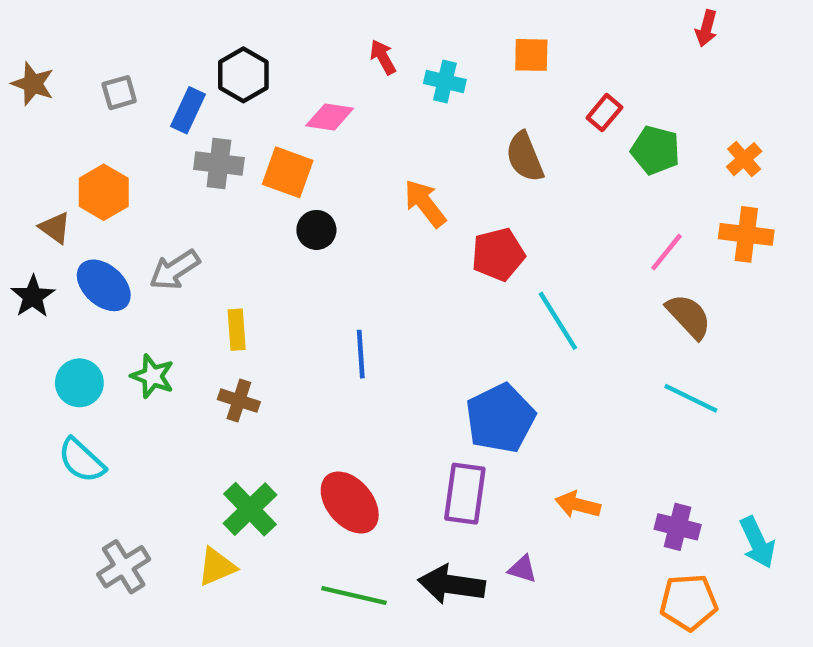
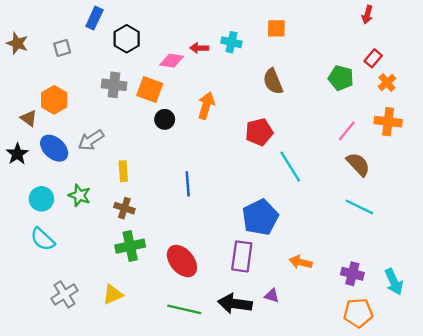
red arrow: (383, 57) -> (199, 48), moved, turned -60
blue rectangle: (188, 110) -> (94, 18), moved
red rectangle: (604, 113) -> (373, 58), moved
orange arrow: (425, 203) -> (206, 106), moved, turned 55
green cross: (250, 509) -> (130, 246), moved, turned 32

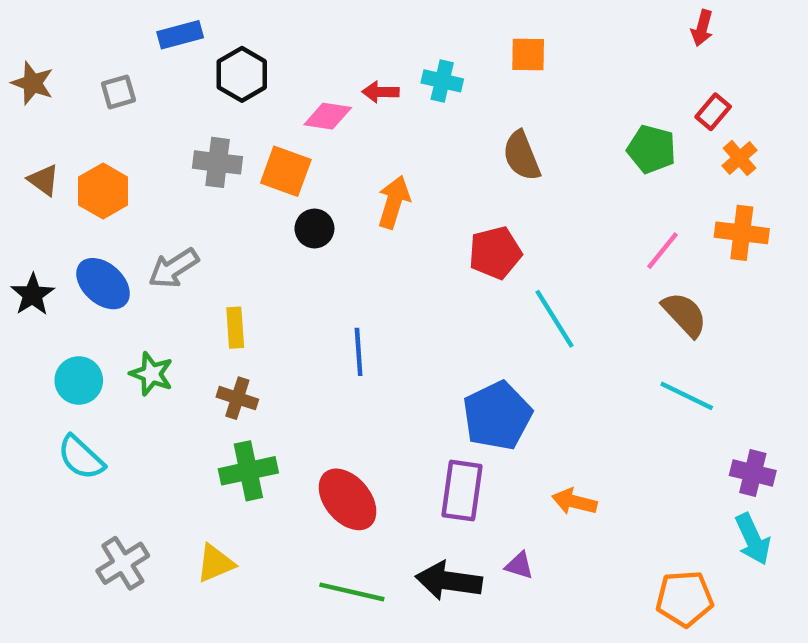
blue rectangle: (94, 18) -> (180, 35), turned 50
brown triangle: (29, 118) -> (44, 180), moved
purple cross: (352, 274) -> (753, 473), moved

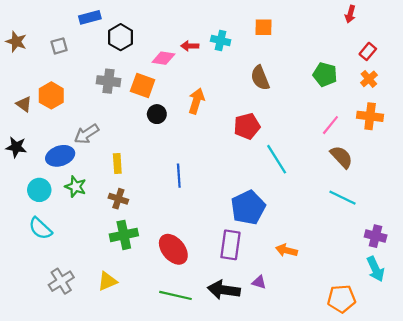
red rectangle: (713, 112) -> (368, 51), moved
brown triangle: (44, 180) -> (24, 104), moved
blue ellipse: (103, 284) -> (60, 156), moved, turned -60
black star: (33, 295) -> (16, 147), turned -30

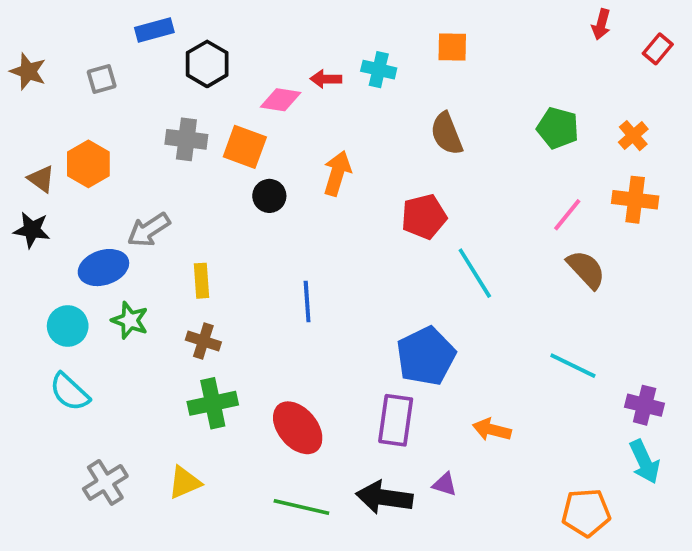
red rectangle: (368, 51) -> (658, 49), moved
black star: (16, 147) -> (32, 230), moved
cyan line: (343, 198) -> (573, 366), moved

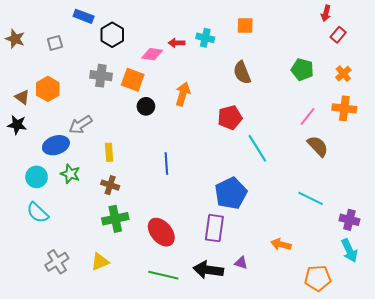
blue rectangle: (154, 30) -> (84, 16), turned 36
red rectangle: (658, 49) -> (338, 35), moved
orange arrow: (492, 430) -> (281, 244), moved

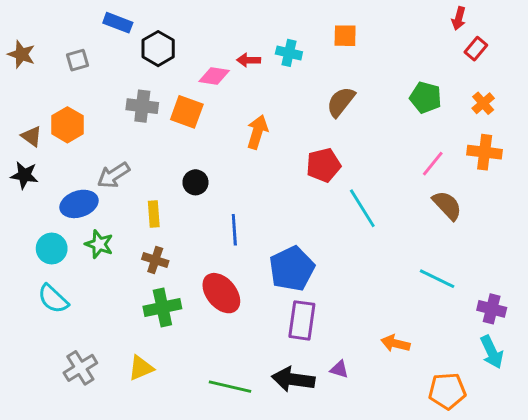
brown semicircle: (242, 73) -> (341, 102), turned 60
black circle: (146, 106) -> (195, 182), moved
blue pentagon: (231, 193) -> (292, 269), moved
red ellipse: (161, 232) -> (221, 293), moved

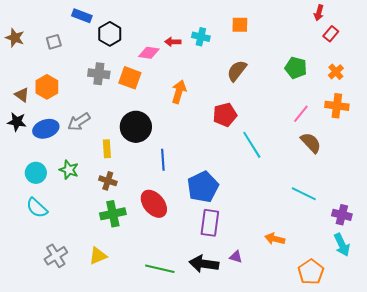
black circle: (195, 182) -> (136, 127), size x1.8
blue ellipse: (79, 204) -> (46, 129), moved
orange pentagon: (447, 391) -> (311, 272), turned -30

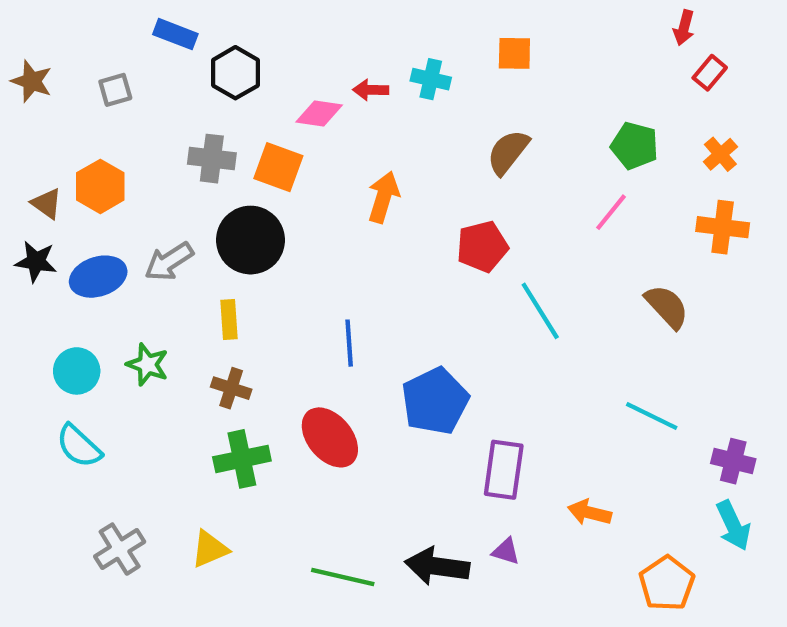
pink line: (301, 114) -> (611, 212), moved
black circle: (136, 127) -> (250, 240), moved
purple rectangle: (210, 223) -> (504, 470), moved

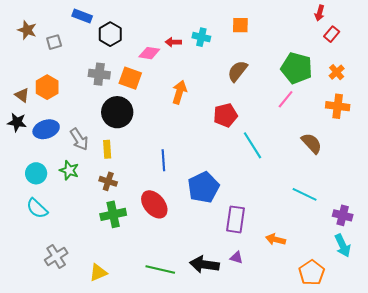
brown star: (32, 81) -> (27, 30), moved
green pentagon: (635, 146) -> (297, 68), size x1.4
gray arrow: (169, 262) -> (79, 139), moved, turned -90
yellow triangle: (210, 549) -> (98, 273), moved

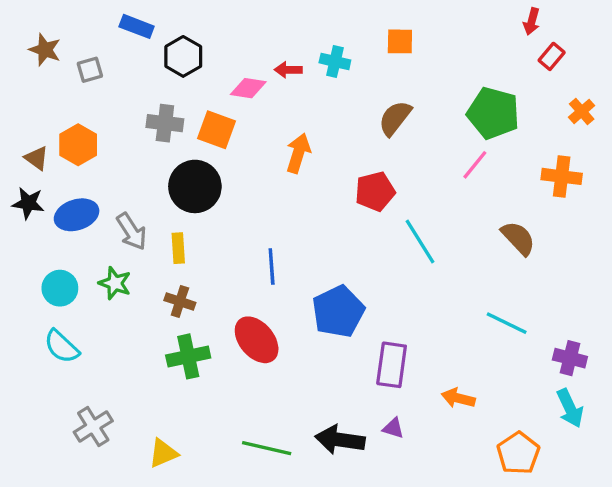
orange cross: (337, 72) -> (582, 111), moved

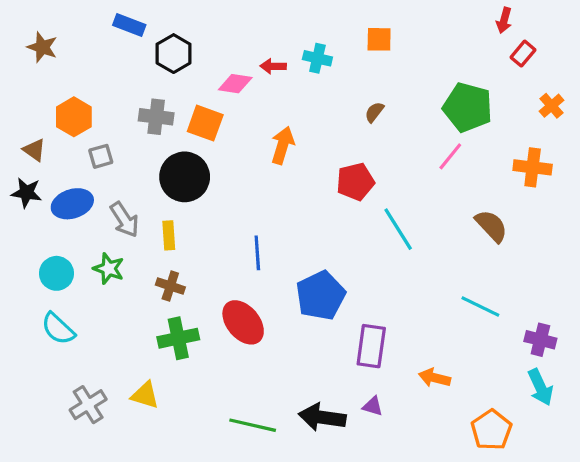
gray square: (90, 70) -> (101, 156), moved
brown semicircle: (395, 118) -> (374, 112), size x0.6
orange hexagon: (78, 145) -> (74, 117), moved
yellow triangle: (163, 453) -> (145, 395), moved, turned 40

